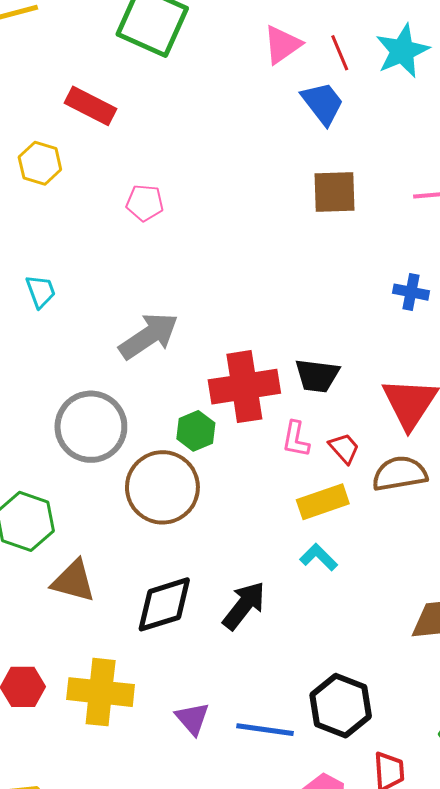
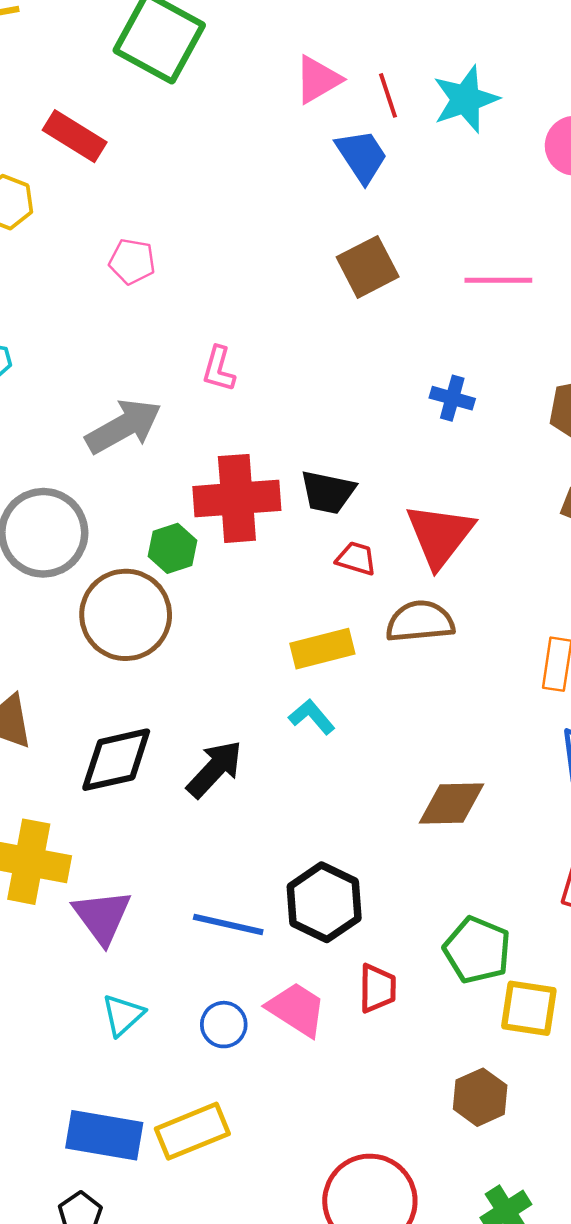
brown square: (335, 192) -> (368, 267), turned -30
pink L-shape: (296, 439) -> (219, 369), moved
red trapezoid: (344, 448) -> (356, 558), moved, turned -36
purple triangle: (192, 718) -> (102, 917), moved, size x1.4

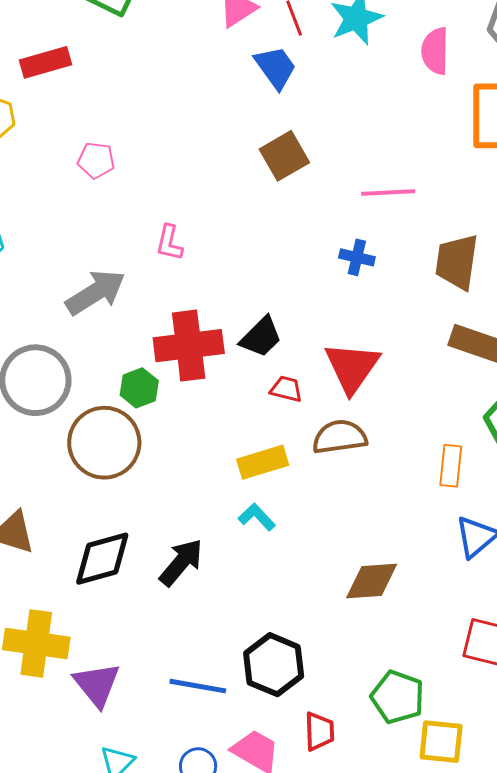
red rectangle: (75, 136) -> (46, 62), turned -45
pink line: (498, 280) -> (388, 192), moved
black trapezoid: (328, 492) -> (261, 337), turned -54

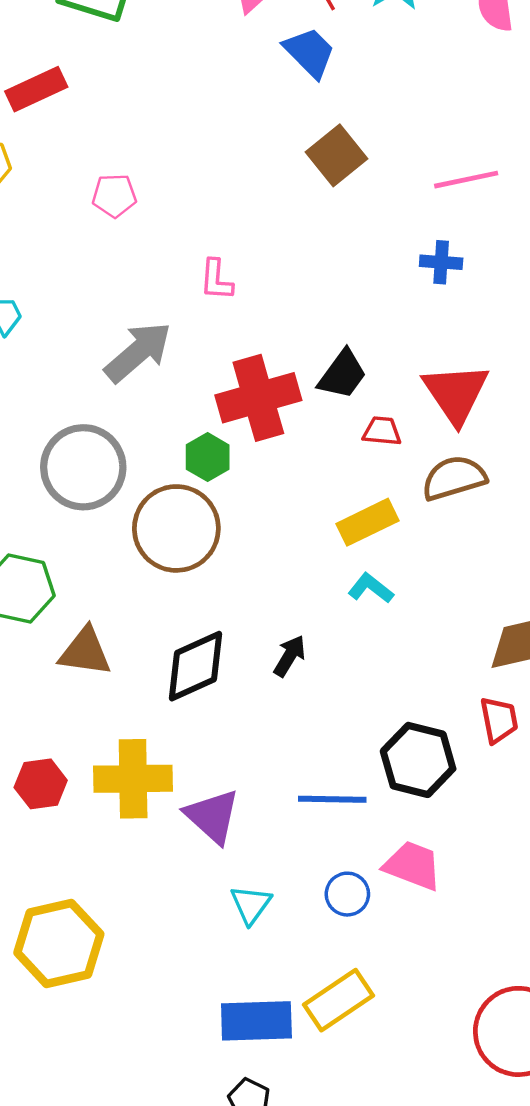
black arrow: (181, 562) -> (290, 656), size x0.7
red trapezoid: (319, 731) -> (499, 720), moved

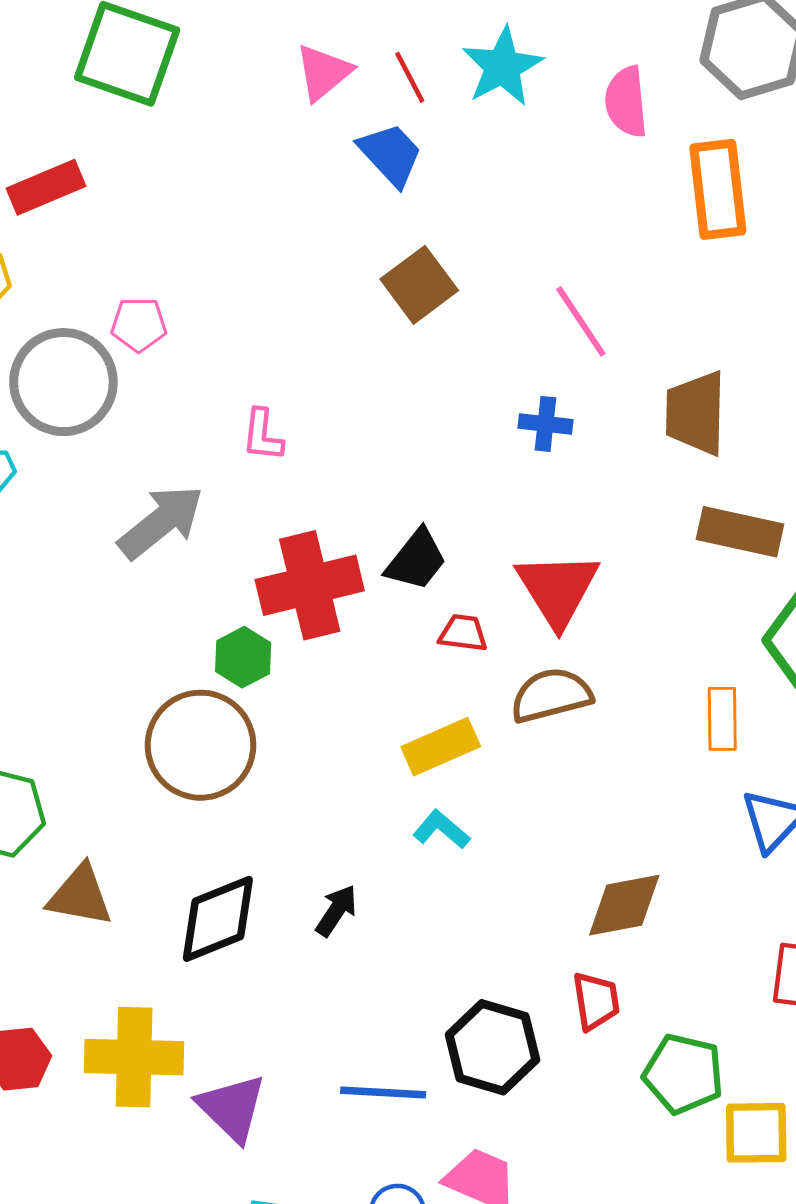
pink line: (466, 180) -> (581, 321), turned 66
gray circle: (83, 467) -> (63, 382), moved

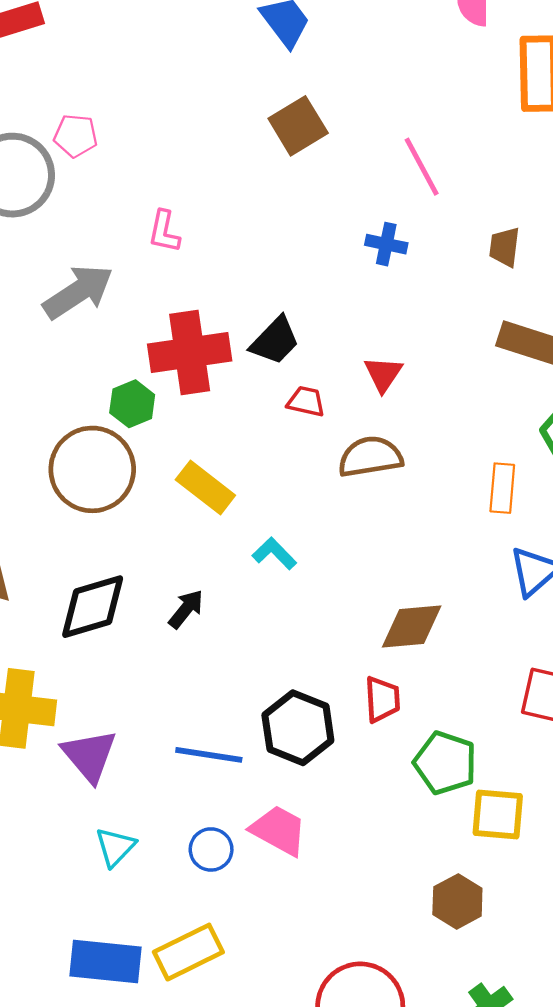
brown trapezoid: (696, 413) -> (504, 247), size x0.6
red triangle: (558, 589) -> (383, 374), size x0.6
yellow rectangle: (441, 747) -> (205, 488), moved, turned 56

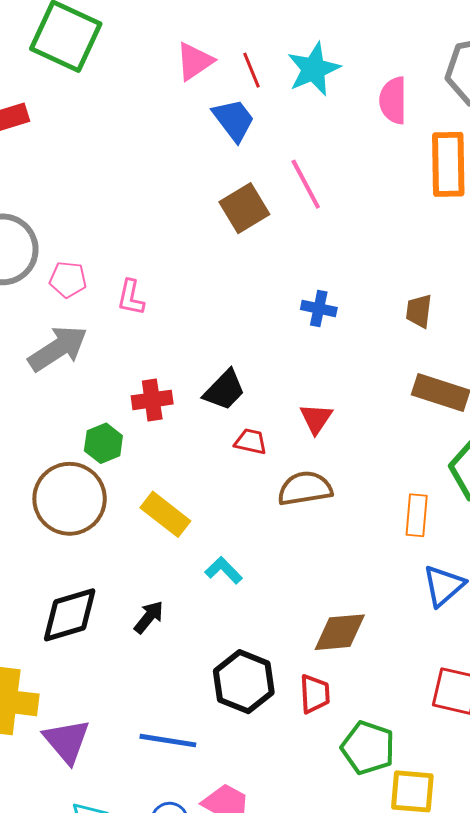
pink pentagon: (76, 136) -> (68, 280), moved
pink line: (422, 167) -> (306, 184), moved
red cross: (190, 353) -> (152, 400), size x0.6
black hexagon: (298, 728) -> (244, 682), moved

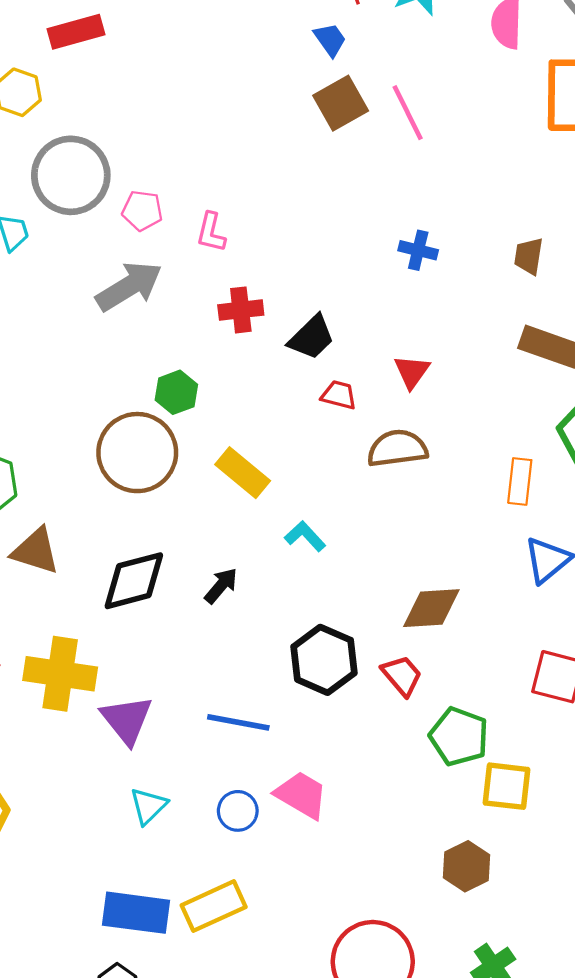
blue trapezoid: (234, 120) -> (330, 40), size x0.7
brown square: (244, 208) -> (341, 103), moved
red cross: (152, 400) -> (241, 310), moved
red trapezoid: (315, 694) -> (402, 675), turned -39

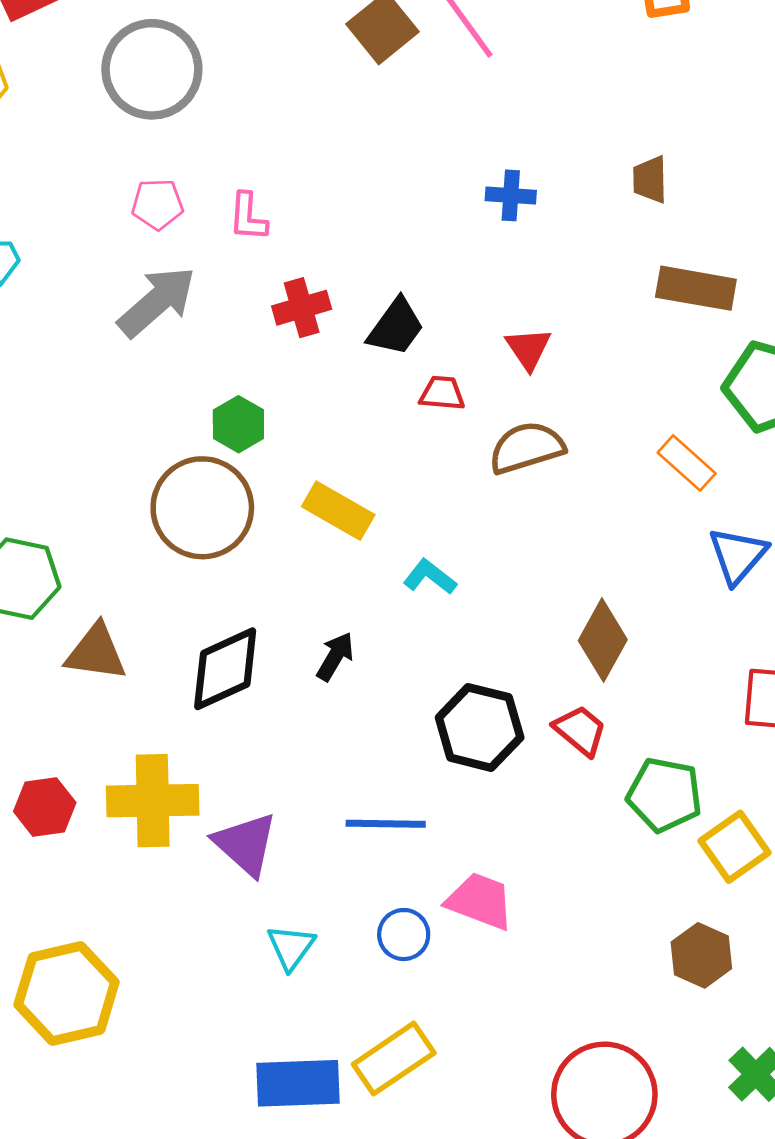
gray circle: (71, 175) -> (152, 69), moved
orange rectangle: (520, 481) -> (687, 463), turned -45
brown diamond: (431, 608) -> (603, 640), turned -48
yellow square: (507, 786) -> (734, 847), turned -32

